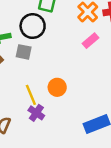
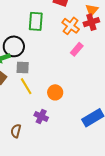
black circle: (33, 26) -> (14, 46), moved
yellow line: (31, 95) -> (26, 86), moved

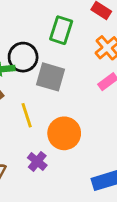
gray square: (23, 67) -> (50, 77), moved, size x1.5
orange circle: (55, 92) -> (64, 133), size x1.5

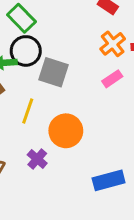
green rectangle: (61, 30) -> (21, 18), moved, turned -64
yellow line: (27, 115) -> (28, 111), turned 35

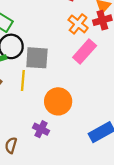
pink rectangle: (112, 79) -> (85, 52), size x1.5
yellow line: (28, 111) -> (23, 80), moved

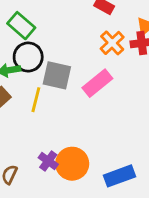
pink rectangle: (85, 52) -> (97, 83), moved
orange circle: (58, 101) -> (72, 164), moved

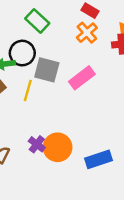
green rectangle: (21, 26) -> (37, 21), moved
orange cross: (112, 43) -> (87, 33), moved

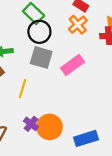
black circle: (22, 53) -> (39, 32), moved
yellow line: (28, 90) -> (22, 89), moved

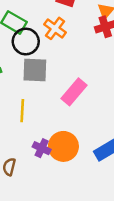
orange cross: (78, 25) -> (55, 28), moved
pink rectangle: (73, 65) -> (74, 92), moved

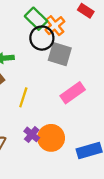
orange cross: (55, 28) -> (55, 26), moved
gray square: (35, 70) -> (60, 54), moved

